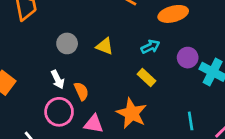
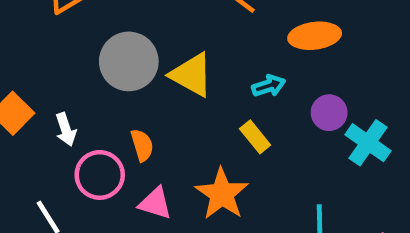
gray circle: (67, 43) -> (129, 61), size x1.6
yellow triangle: (105, 46) -> (192, 75), size x1.5
white arrow: (58, 79) -> (66, 129), moved

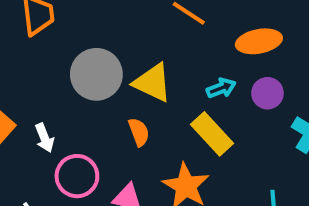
purple circle: (329, 113) -> (267, 93), moved
yellow rectangle: (255, 137) -> (212, 134), size x1.5
orange semicircle: (142, 145) -> (139, 132), moved

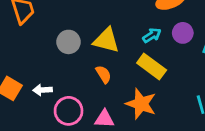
gray circle: (96, 74) -> (69, 42), size x0.7
white arrow: (45, 138) -> (43, 90), turned 120

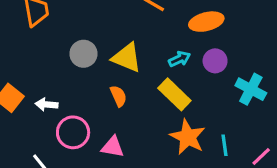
orange star: (141, 104) -> (188, 137), moved

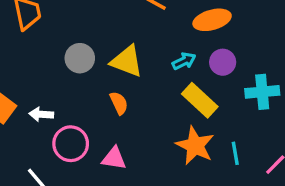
cyan cross: (251, 89) -> (262, 92), turned -32
yellow rectangle: (174, 94) -> (200, 100), moved

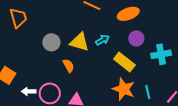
cyan arrow: (184, 61) -> (102, 40), moved
orange semicircle: (119, 103) -> (69, 66), moved
white arrow: (41, 114) -> (29, 91), moved

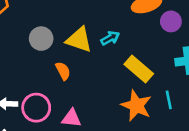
purple circle: (136, 38) -> (171, 21), moved
cyan line: (148, 92) -> (169, 100), moved

